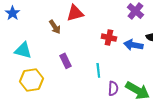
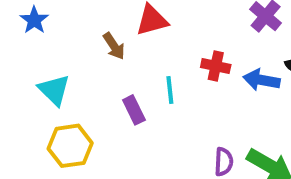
cyan triangle: (23, 50) -> (54, 90), turned 30
cyan line: (98, 70) -> (170, 90), moved

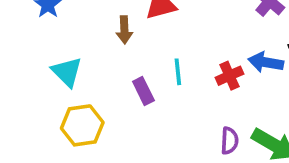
brown arrow: (114, 46) -> (124, 30), turned 32
red cross: (216, 66) -> (229, 76), moved, turned -36

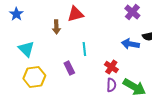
red cross: (229, 76) -> (111, 67), moved, turned -32
purple rectangle: (143, 91) -> (69, 68), moved

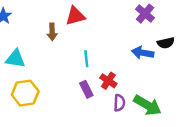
cyan triangle: (26, 49) -> (15, 59), turned -36
red cross: (111, 67) -> (108, 81), moved
purple rectangle: (69, 68) -> (86, 89), moved

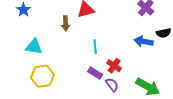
purple rectangle: (86, 89) -> (95, 73), turned -32
purple semicircle: (119, 103) -> (112, 85), moved, turned -40

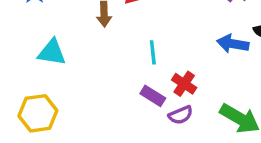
yellow hexagon: (42, 76) -> (38, 113), moved
purple semicircle: (112, 85) -> (181, 115), turned 104

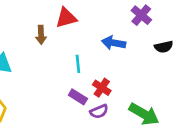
blue arrow: (233, 44) -> (114, 43), moved

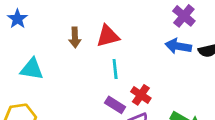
red triangle: (66, 18) -> (108, 36), moved
blue arrow: (114, 43) -> (178, 46), moved

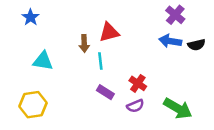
brown arrow: (75, 37) -> (84, 44), moved
cyan line: (115, 69) -> (100, 61), moved
purple rectangle: (115, 105) -> (105, 92), moved

